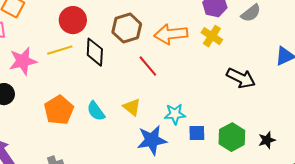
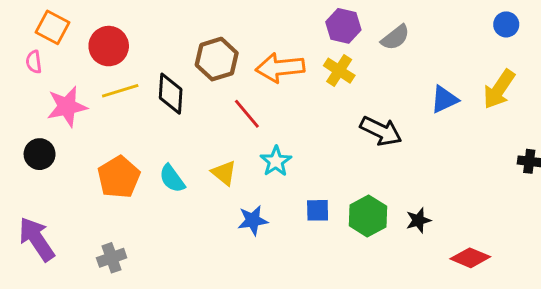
red circle: (73, 20) -> (109, 46), moved
cyan star: (175, 114) -> (276, 161), moved, turned -30
blue star: (152, 140) -> (253, 220), size x0.7

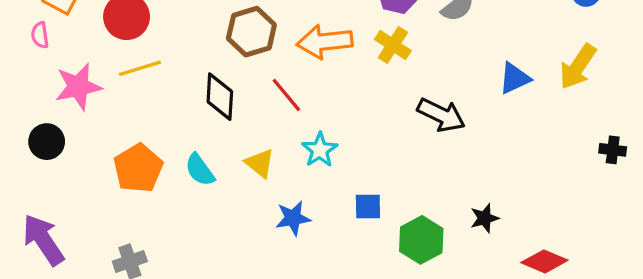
black diamond: (171, 94) -> (220, 97), moved
green hexagon: (368, 216) -> (421, 240), moved

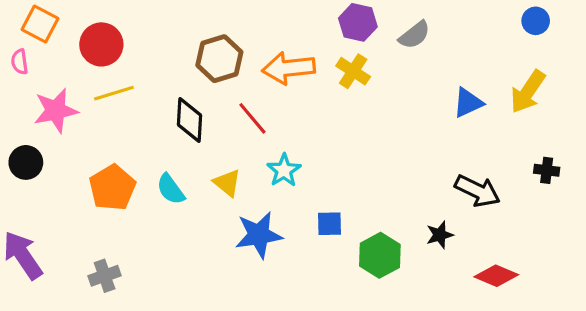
black arrow: (441, 115) -> (477, 191), moved
black cross: (613, 150) -> (547, 170), moved
blue star: (293, 218) -> (259, 235), size x1.4

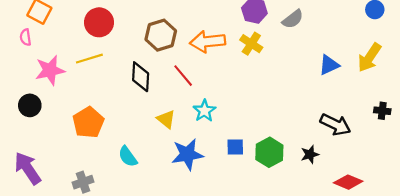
red circle: (101, 44) -> (99, 22), moved
cyan semicircle: (171, 189) -> (128, 157), moved
green hexagon: (380, 255) -> (269, 152), moved

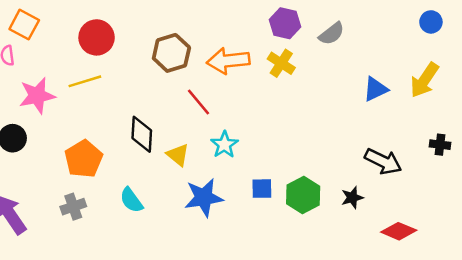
black diamond: (141, 77) -> (142, 134), moved
gray cross: (83, 182) -> (73, 207), moved

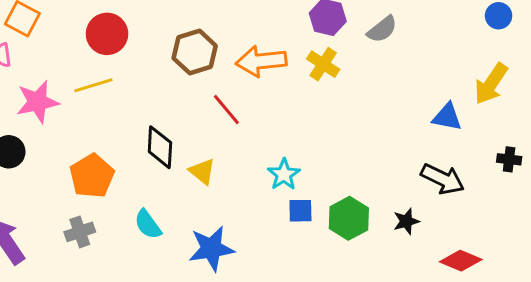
blue triangle: (375, 89) -> (447, 117), moved, turned 36
cyan star: (224, 145) -> (284, 174), moved
blue star: (204, 198) -> (211, 249), moved

